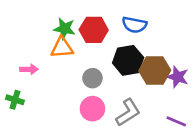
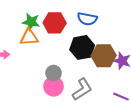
gray circle: (92, 78) -> (54, 73), moved

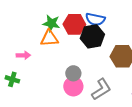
blue semicircle: (87, 19) -> (95, 19), moved
black hexagon: (82, 47) -> (92, 36), moved

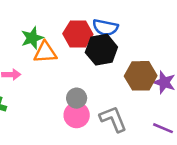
green star: (51, 23) -> (32, 38), moved, turned -30
gray L-shape: (101, 89) -> (113, 119), turned -80

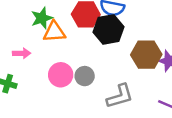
pink circle: (77, 115) -> (61, 75), moved
gray L-shape: (113, 119) -> (120, 96), turned 96

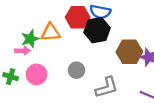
green star: (42, 18) -> (30, 39), moved
pink circle: (61, 75) -> (37, 74), moved

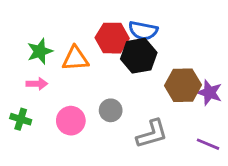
green star: (30, 39) -> (40, 51), moved
pink circle: (37, 74) -> (71, 121), moved

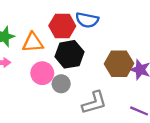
black hexagon: (139, 56) -> (69, 54), moved
pink circle: (71, 121) -> (42, 73), moved

